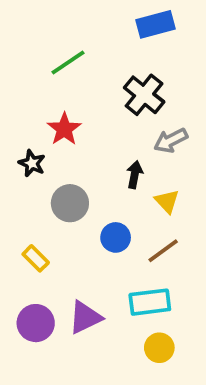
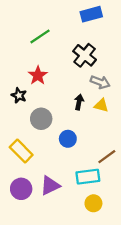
gray arrow: (171, 140) -> (100, 82), turned -132
yellow triangle: (167, 201) -> (101, 105), moved, turned -32
brown line: (163, 251) -> (107, 157), moved
yellow rectangle: (36, 258) -> (21, 151), size x1.5

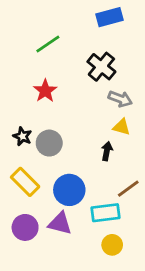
black star: (19, 95) -> (22, 136), moved
black arrow: (79, 102) -> (107, 151), moved
blue circle: (68, 139) -> (69, 190), moved, size x1.5
purple triangle: (50, 186) -> (60, 223), turned 40

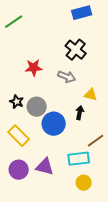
green line: (48, 44) -> (14, 22), moved
red star: (45, 91) -> (34, 68), turned 30
gray arrow: (120, 99) -> (67, 77), moved
blue circle: (69, 190) -> (54, 124), moved

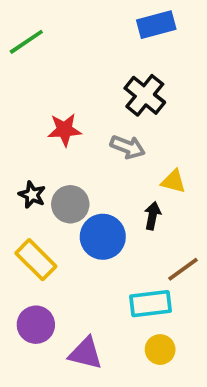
purple triangle: (45, 167) -> (86, 353), moved

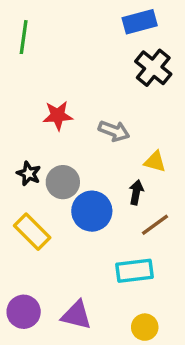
green line: (26, 42) -> (24, 37), turned -48
black cross: (145, 95) -> (153, 68), moved
brown line: (183, 269) -> (155, 225), moved
purple circle: (36, 325) -> (24, 312), moved
yellow circle: (160, 350) -> (145, 327), moved

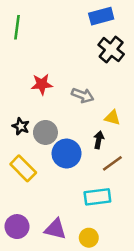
yellow circle: (145, 327) -> (89, 238), moved

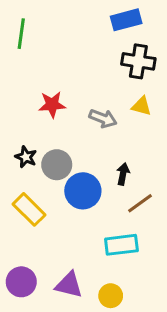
black cross: (111, 50) -> (138, 61), turned -30
yellow triangle: (112, 118) -> (141, 106), moved

